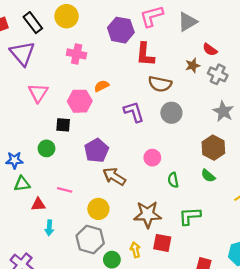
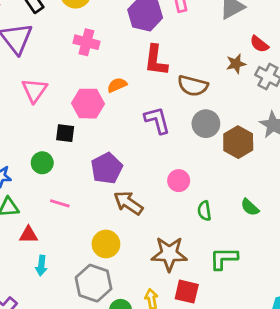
red L-shape: (145, 54) -> (156, 60), moved
brown hexagon: (213, 148) -> (238, 142), moved
pink line: (65, 190) -> (60, 203), moved

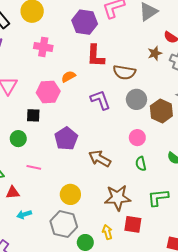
pink circle: (179, 181) -> (137, 138), moved
brown arrow: (128, 203) -> (100, 159), moved
cyan arrow: (41, 266) -> (24, 214), turned 72

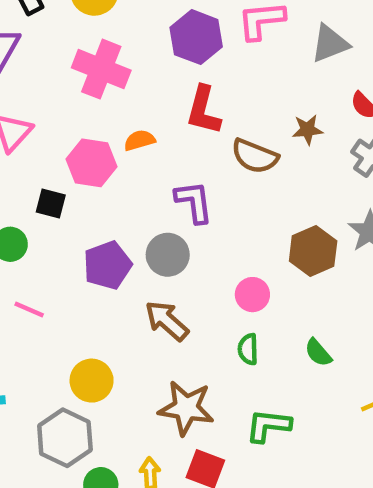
pink cross: (43, 47) -> (101, 69), size x1.4
brown star: (155, 53) -> (307, 130), moved
gray circle: (136, 99) -> (168, 255), moved

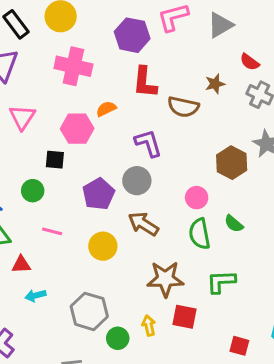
green semicircle: (248, 349) -> (200, 234), size x1.5
green semicircle: (318, 353) -> (234, 224), moved
yellow circle: (92, 381) -> (103, 246), moved

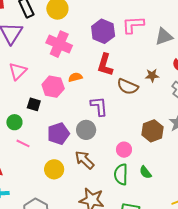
pink line: (52, 231) -> (23, 143), moved

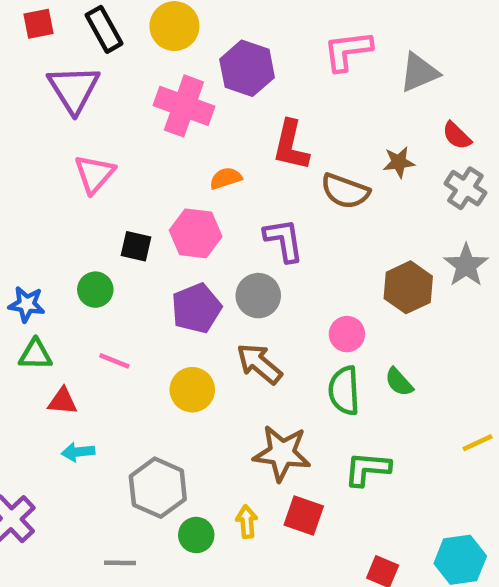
purple hexagon: (103, 31) -> (247, 68), moved
pink hexagon: (53, 87) -> (196, 233), moved
pink line: (23, 143) -> (114, 361), moved

